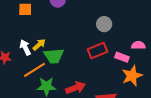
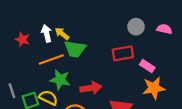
yellow arrow: (39, 45) -> (62, 34), turned -112
pink semicircle: (138, 45) -> (164, 29), moved

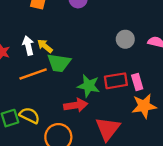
red rectangle: (123, 53) -> (116, 81), moved
pink rectangle: (147, 66) -> (137, 82), turned 40
green star: (60, 80) -> (89, 86), moved

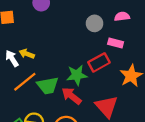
green trapezoid: (59, 63) -> (48, 86), moved
pink rectangle: (137, 82) -> (116, 43), moved, turned -40
red arrow: (76, 105) -> (72, 96), turned -114

